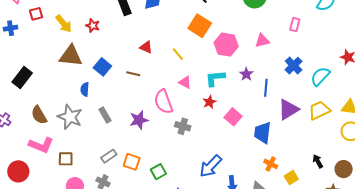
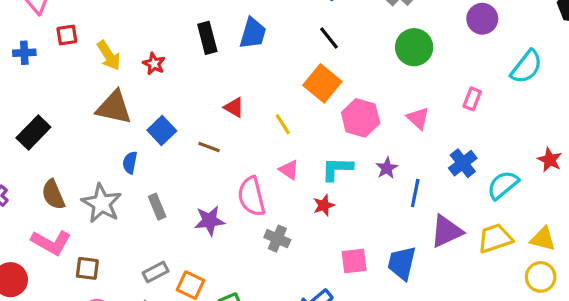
pink triangle: (262, 41) -> (418, 118), turned 49
pink square: (233, 117) -> (354, 261), moved, turned 36

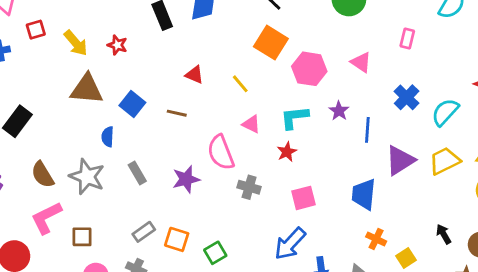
pink L-shape: (51, 242) -> (46, 218), turned 132
pink square: (354, 261) -> (303, 198), moved

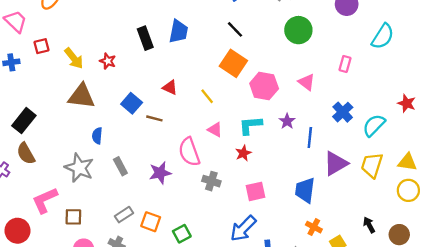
blue square: (132, 104) -> (132, 103), moved
yellow trapezoid: (444, 161) -> (372, 165), turned -48
brown semicircle: (43, 175) -> (26, 154), moved

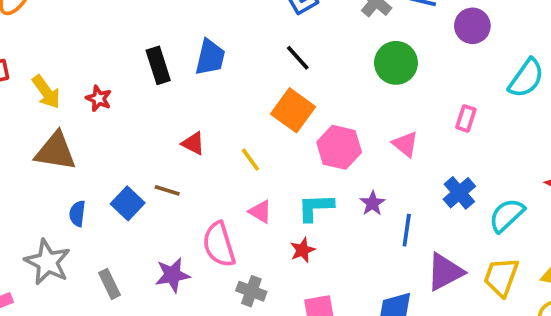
blue square: (132, 103) -> (128, 203), moved
gray rectangle: (120, 166) -> (109, 284), moved

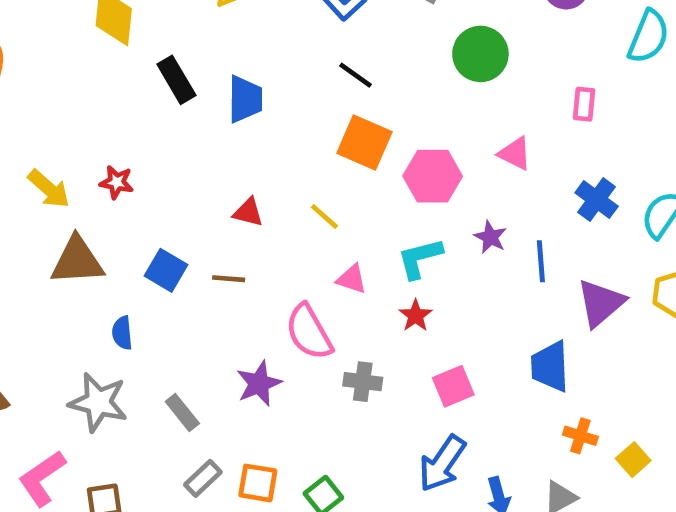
black rectangle: (158, 65) -> (176, 80), moved
blue square: (128, 203) -> (166, 270), moved

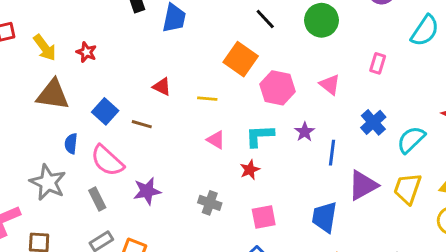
black line: (356, 75) -> (265, 19), moved
yellow line: (324, 216) -> (207, 99), turned -48
pink semicircle: (309, 332) -> (107, 161), moved, turned -30

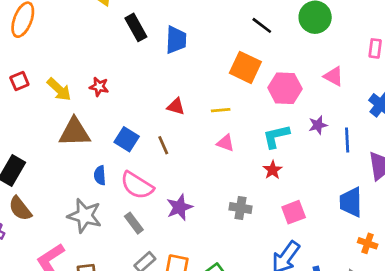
brown line: (142, 124) -> (163, 145), turned 60
purple star: (305, 132) -> (318, 125), turned 30
pink triangle: (216, 140) -> (225, 143), moved

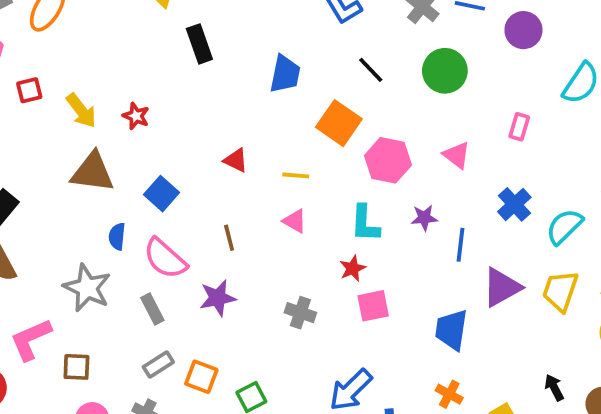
blue trapezoid: (176, 40) -> (285, 74), moved
cyan L-shape: (276, 136) -> (365, 224), turned -84
brown line: (163, 145) -> (229, 238), moved
pink square: (294, 212) -> (373, 306), moved
orange cross: (368, 243) -> (449, 394), moved

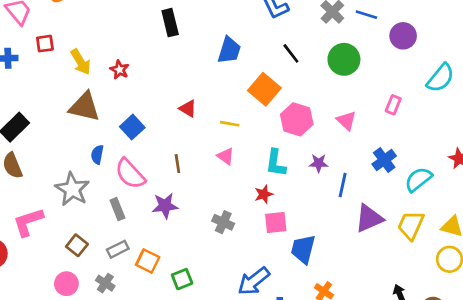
blue trapezoid: (451, 330) -> (303, 249), moved
brown square: (76, 367) -> (77, 245), moved, turned 30

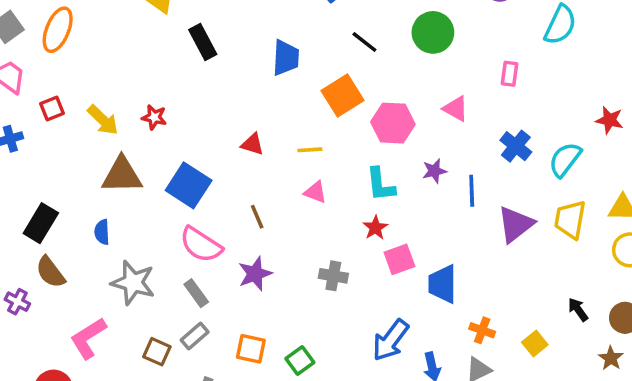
orange square: (264, 89) -> (342, 95), turned 32
blue square: (132, 127) -> (189, 185), size x1.4
blue semicircle: (97, 155) -> (102, 232), moved
gray rectangle: (118, 249) -> (195, 336), moved

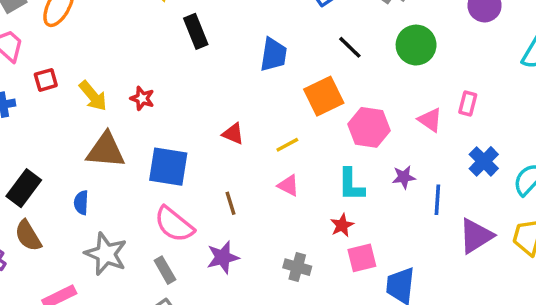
pink rectangle: (509, 74) -> (468, 103), moved
yellow line: (310, 150) -> (287, 145), turned -30
blue square: (189, 185) -> (168, 167), turned -30

